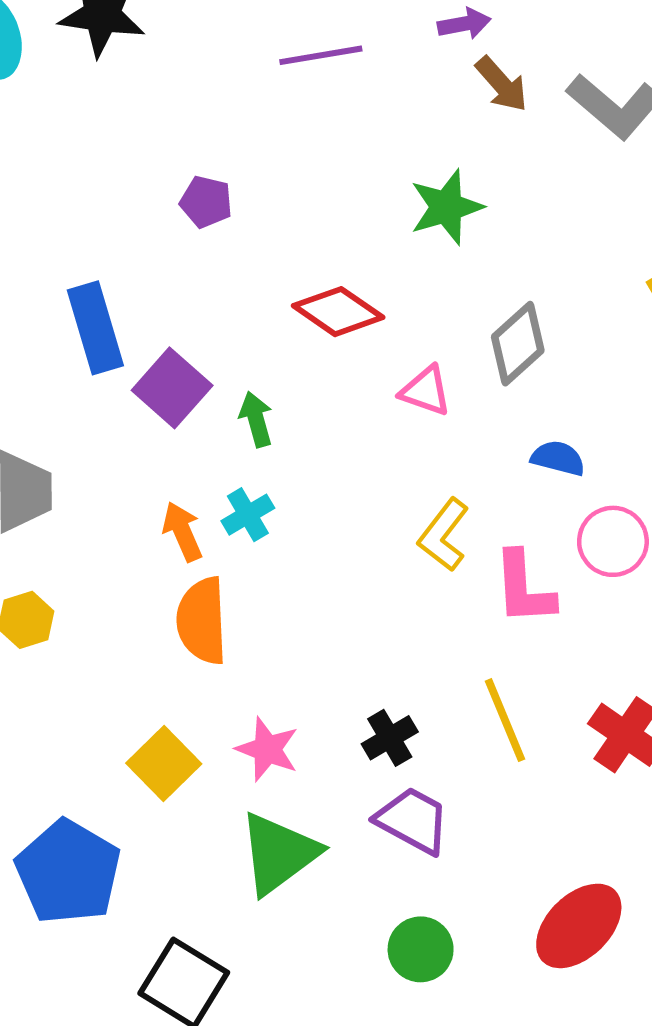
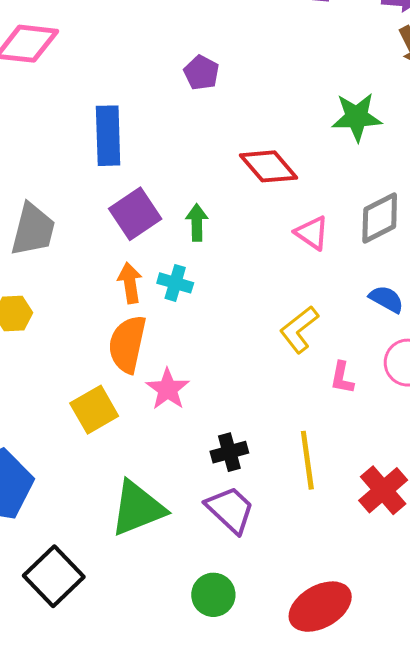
purple square: (172, 388) -> (135, 214), moved
cyan cross: (248, 515) -> (175, 283), turned 32
pink L-shape: (524, 588) -> (342, 378), size x0.6
pink star: (267, 749) -> (168, 389), moved
yellow square: (164, 764) -> (94, 410), moved

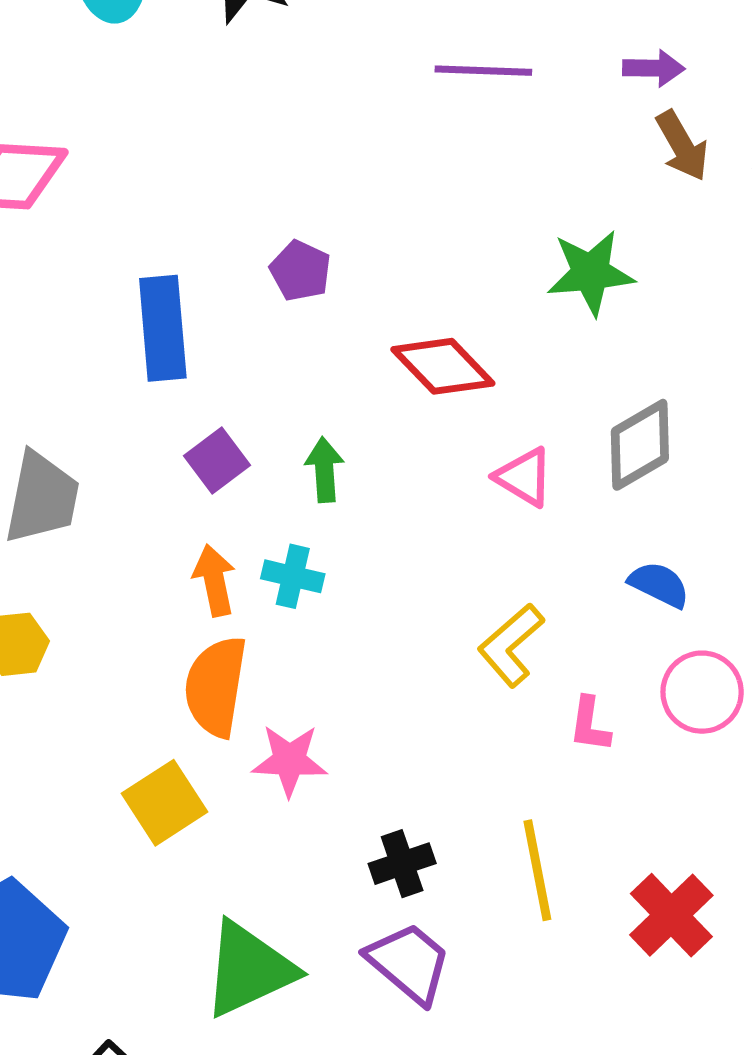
purple pentagon: (201, 73) -> (300, 271), moved
purple square: (135, 214) -> (217, 461), size x0.7
pink star: (168, 389) -> (289, 760), turned -30

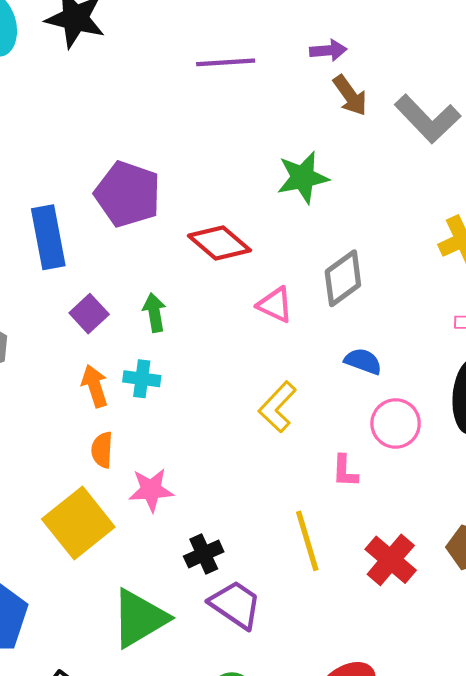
purple pentagon: (300, 271) -> (128, 194), size x1.8
orange semicircle: (216, 686) -> (102, 450), size x0.6
pink L-shape: (590, 724) -> (345, 471), moved
yellow square: (165, 803) -> (78, 523), size x1.4
black cross: (402, 864) -> (204, 554), moved

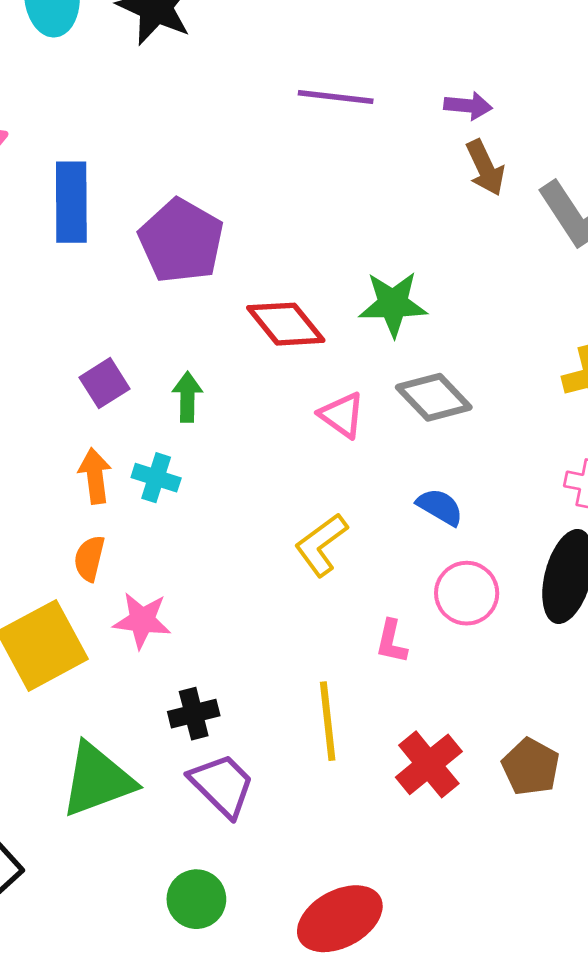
green star: (303, 178) -> (393, 304), moved
blue rectangle: (48, 237) -> (71, 202), moved
gray diamond: (343, 278) -> (434, 397), turned 72

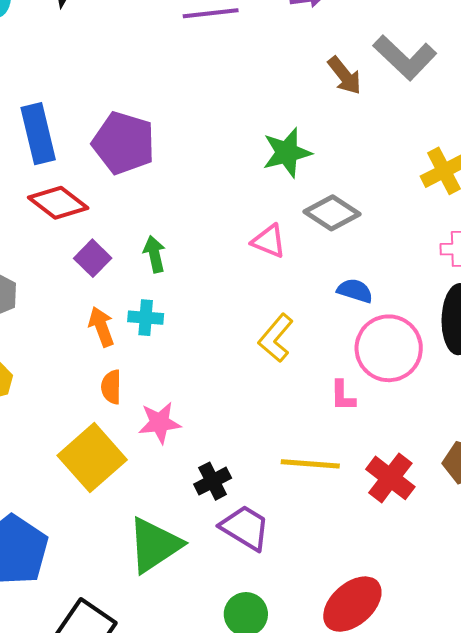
brown arrow: (485, 168) -> (345, 76), moved
red diamond: (286, 324) -> (58, 203), moved
pink circle: (467, 593) -> (389, 348), size x1.4
yellow line: (328, 721) -> (310, 464), turned -66

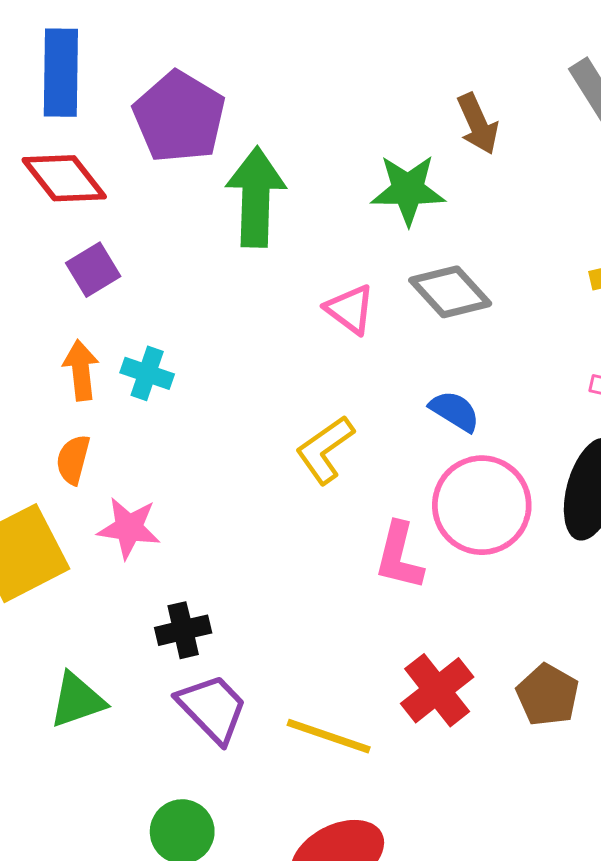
brown arrow: (345, 76) -> (478, 124), moved
green arrow: (155, 254) -> (256, 197), moved, size x1.8
pink L-shape: (343, 396) -> (399, 556), size x1.4
yellow line: (310, 464) -> (329, 736), moved
green triangle: (154, 545) -> (77, 700), size x0.7

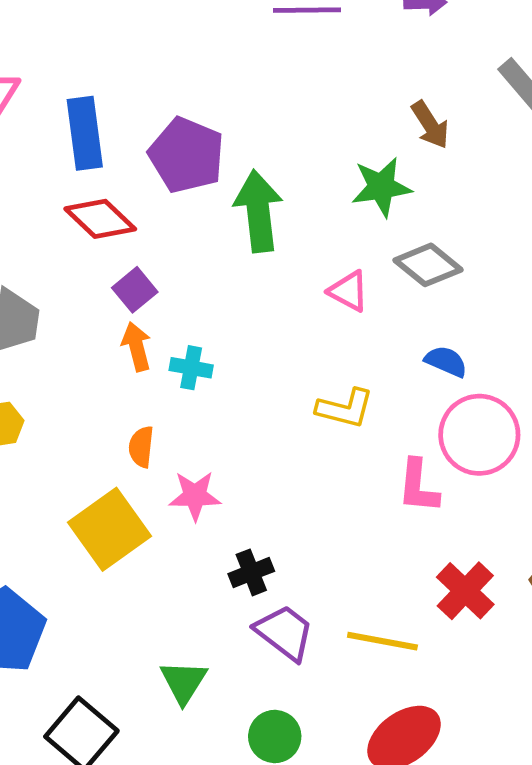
orange arrow: (81, 370) -> (137, 347), moved
yellow L-shape: (325, 450) -> (345, 408), turned -122
green triangle: (77, 700) -> (184, 682), moved, turned -30

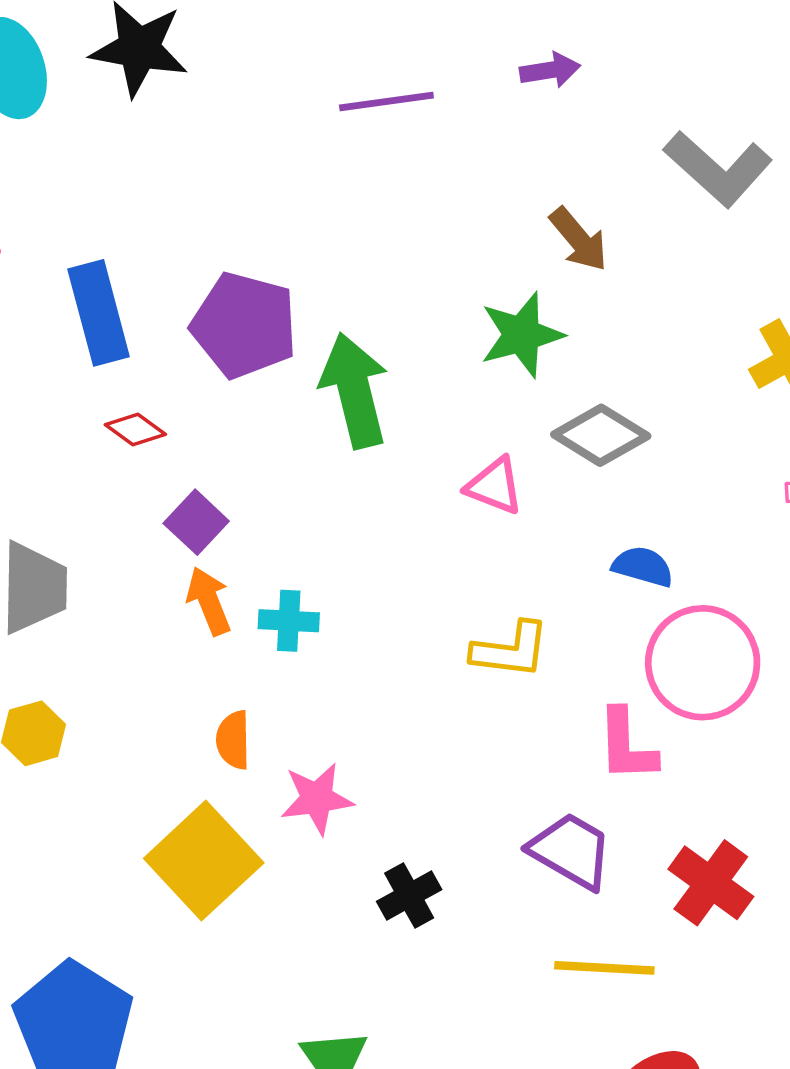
red diamond: (100, 219) -> (135, 429), size x0.6
purple trapezoid: (285, 633) -> (571, 851), moved

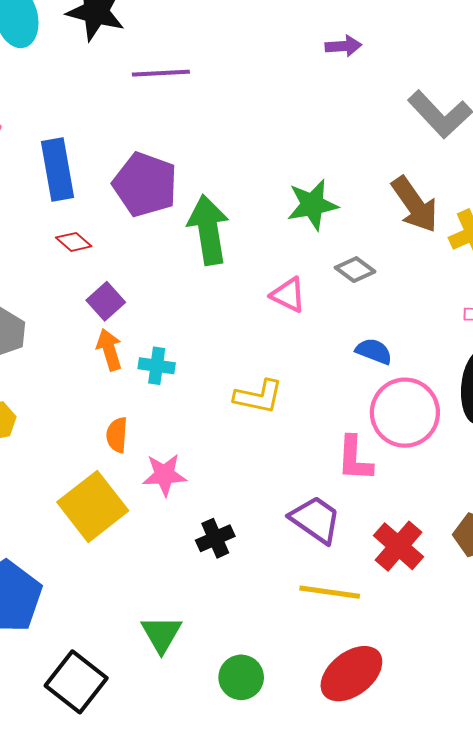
purple line: (386, 101) -> (161, 73), moved
brown arrow: (579, 239) -> (415, 204), moved, size x1.4
gray diamond: (601, 435) -> (355, 270), size x0.7
yellow L-shape: (511, 650) -> (258, 397), moved

